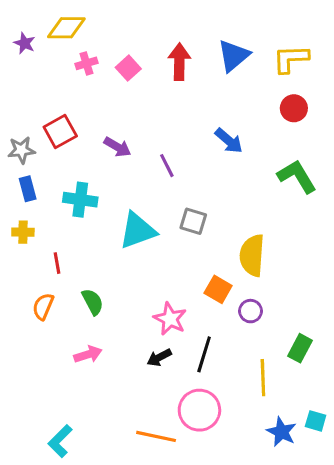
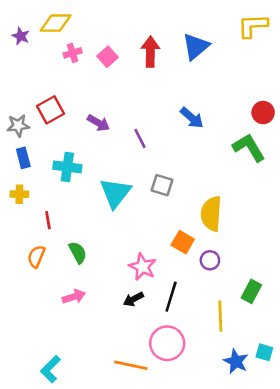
yellow L-shape: (291, 59) -> (253, 26), moved
red circle: (294, 108) -> (263, 113), moved
cyan triangle: (138, 231) -> (115, 193), turned -32

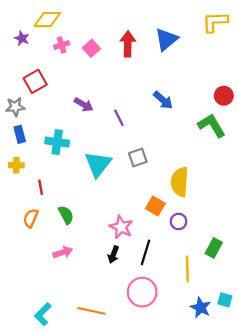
purple star: (21, 36) -> (22, 38), moved
red square: (51, 110) -> (35, 81), moved
gray square: (162, 185) -> (138, 158), turned -36
black arrow: (133, 299) -> (113, 255), turned -42
orange line: (131, 365) -> (91, 311), moved

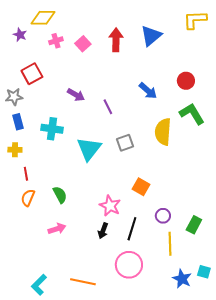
red circle: (224, 96) -> (186, 81), moved
yellow semicircle: (180, 182) -> (163, 132), moved
red line: (41, 187) -> (26, 174), moved
purple circle: (179, 221) -> (163, 216), moved

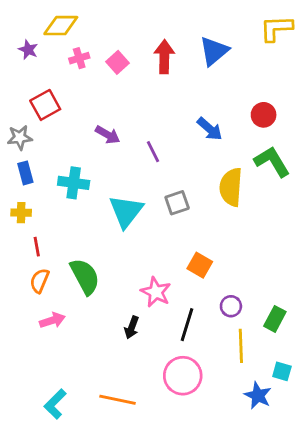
green semicircle: (60, 195) -> (85, 276), size x1.5
pink arrow: (57, 229) -> (52, 320), moved
black arrow: (103, 231) -> (132, 327), moved
cyan square: (204, 272) -> (282, 371), moved

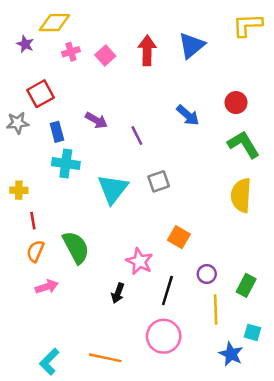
blue rectangle: (25, 173) -> (57, 132), moved
yellow semicircle: (231, 187) -> (241, 195), moved

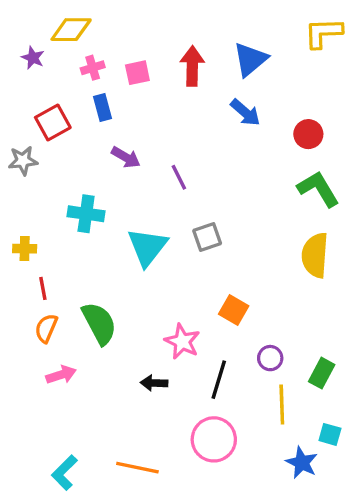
pink square: (105, 56) -> (137, 73), turned 30
blue arrow: (188, 115) -> (245, 113), moved
blue rectangle: (57, 132) -> (103, 108), moved
black arrow: (118, 293) -> (154, 383), turned 72

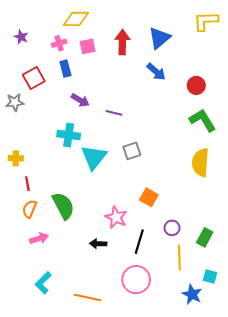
yellow diamond: (71, 30) -> (76, 19), moved
purple line: (179, 177) -> (114, 113), turned -49
cyan cross: (86, 214) -> (69, 135), moved
cyan L-shape: (64, 473) -> (43, 283), moved

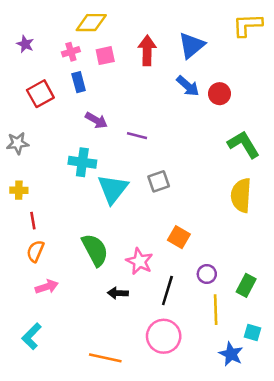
red circle: (196, 85) -> (220, 94), moved
gray star: (15, 102) -> (18, 143), moved
green semicircle: (63, 206) -> (95, 250), moved
cyan L-shape: (43, 283) -> (32, 336), moved

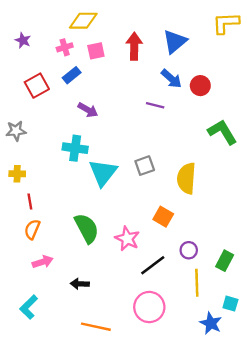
blue rectangle: (79, 82) -> (72, 75), turned 66
purple line: (137, 136) -> (155, 105), moved
yellow semicircle: (241, 195) -> (186, 178), moved
black line: (167, 291) -> (153, 265), turned 36
black arrow: (118, 293) -> (80, 284), moved

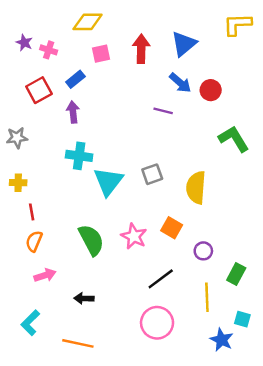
pink cross: (65, 47) -> (49, 50), moved, turned 35
purple arrow: (88, 110) -> (73, 112), moved, turned -126
pink star: (127, 239) -> (134, 236), moved
purple circle: (189, 250) -> (203, 251), moved
orange line: (96, 327) -> (78, 343), moved

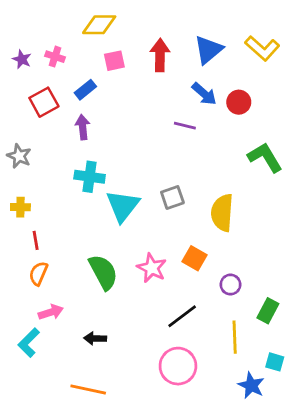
yellow L-shape: (237, 24) -> (262, 48), moved, turned -136
purple star: (24, 43) -> (22, 59), moved
gray star: (17, 138) -> (19, 156), turned 30
cyan L-shape: (30, 323) -> (29, 343), moved

